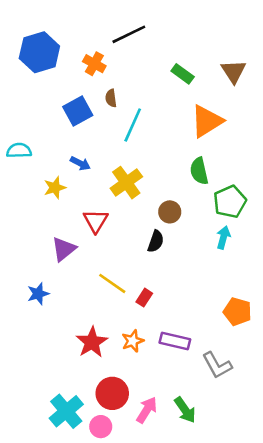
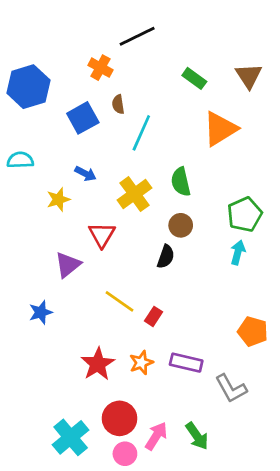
blue hexagon: (39, 52) -> (28, 87), moved
green semicircle: (199, 171) -> (181, 182), moved
pink circle: (101, 427) -> (125, 454), moved

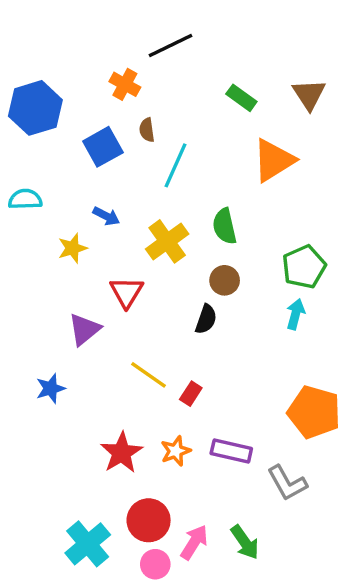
orange pentagon: (253, 331) -> (314, 412), size x1.4

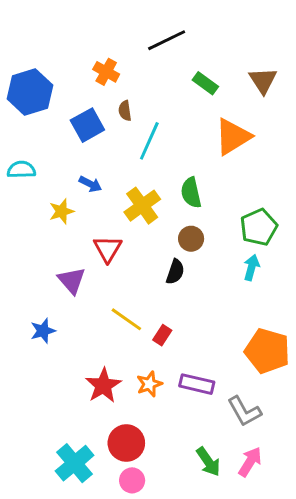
black line: (171, 45) -> (167, 40), moved
purple triangle: (84, 329) -> (72, 280), turned -32
pink arrow: (194, 542) -> (250, 462), moved

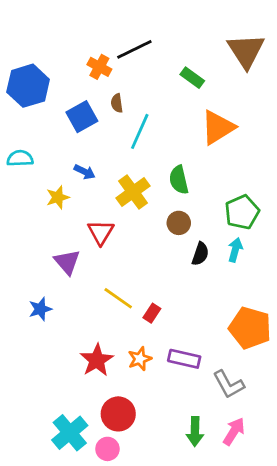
black line: (167, 40) -> (134, 49), moved
brown triangle: (263, 80) -> (246, 51), moved, size x1.4
black semicircle: (175, 272) -> (200, 254), moved
green arrow: (208, 462) -> (195, 431), turned 36
pink circle: (132, 480) -> (107, 449), moved

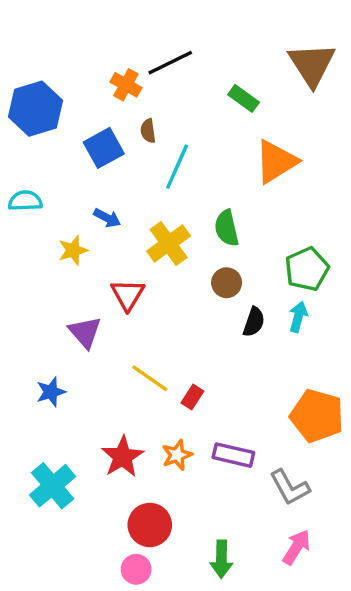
green arrow: (195, 431) -> (221, 559), moved
cyan cross: (70, 433) -> (53, 486), moved

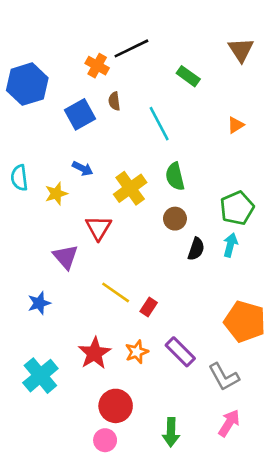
brown triangle: (312, 64) -> (241, 50), size x0.7
orange triangle: (276, 162) -> (236, 125), moved, size x0.5
cyan line: (177, 167) -> (159, 124), moved, turned -52
cyan semicircle: (25, 201) -> (19, 178), moved, turned -95
purple rectangle: (233, 455) -> (180, 352), turned 32

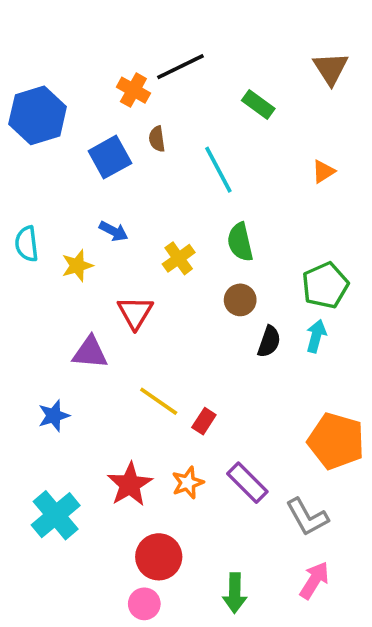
yellow cross: (130, 188) -> (179, 258), size x0.7
purple triangle: (66, 257) -> (90, 352), turned -44

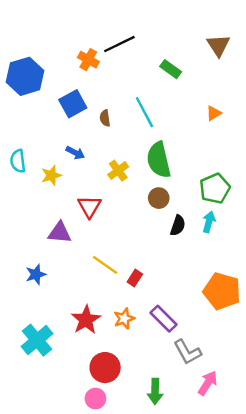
brown semicircle: (157, 139) -> (105, 118), moved
green semicircle: (240, 242) -> (159, 160), size x1.4
gray L-shape: (307, 517) -> (187, 352), moved

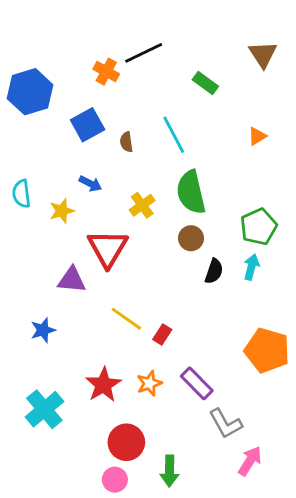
red triangle: (90, 206) -> (108, 248), size x1.4
green arrow: (155, 391) -> (169, 471), moved

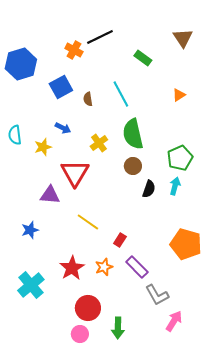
red rectangle: (162, 334) -> (120, 240), moved

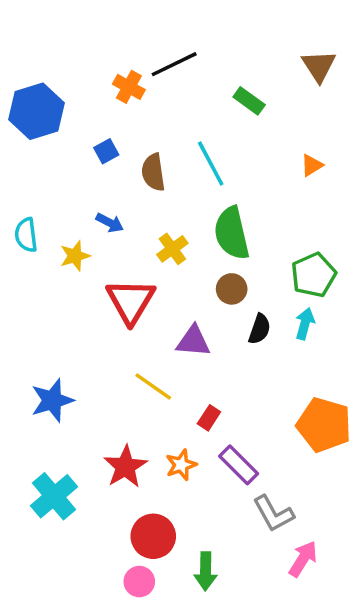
blue square: (61, 87) -> (106, 151), size x0.6
brown semicircle: (88, 99) -> (153, 172), size x1.5
purple triangle: (50, 195) -> (193, 341), moved
blue star: (30, 230) -> (52, 400), size x1.4

